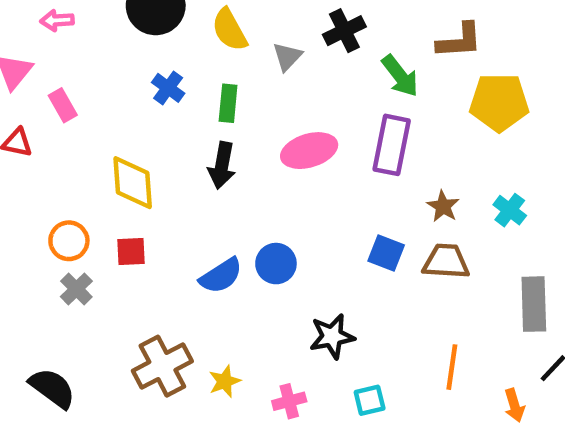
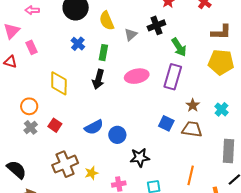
brown L-shape: (459, 41) -> (221, 32), moved
red square: (131, 252) -> (55, 125), moved, turned 32
blue circle: (276, 264) -> (117, 135), moved

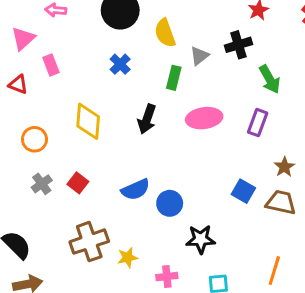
green rectangle: (103, 53) -> (174, 78), moved
purple rectangle: (173, 77) -> (258, 123), size x0.7
orange circle: (29, 106) -> (34, 139), moved

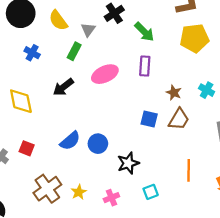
green rectangle: (174, 78) -> (74, 51), turned 30
black arrow: (147, 119) -> (63, 87), turned 50
brown trapezoid: (281, 202) -> (179, 119), turned 125

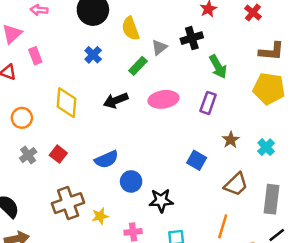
brown trapezoid: (179, 119) -> (236, 184), moved
blue circle: (98, 144) -> (131, 181), moved

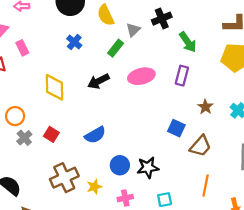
orange circle: (22, 118) -> (15, 116), moved
blue circle: (131, 181) -> (120, 165), moved
brown trapezoid: (236, 184) -> (200, 146), moved

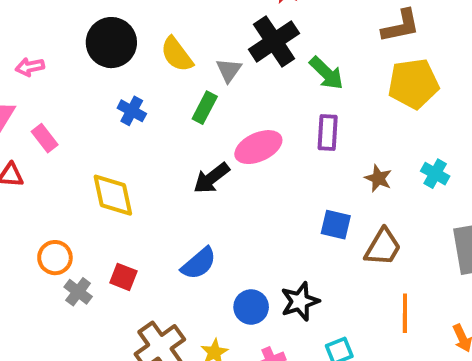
black cross: (162, 19) -> (274, 41), size x1.4
black arrow: (99, 81) -> (212, 178), moved

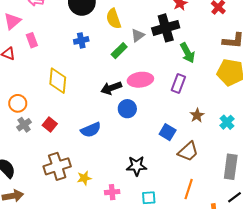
blue cross: (132, 111) -> (81, 40), turned 32
blue circle: (251, 307) -> (127, 109), moved

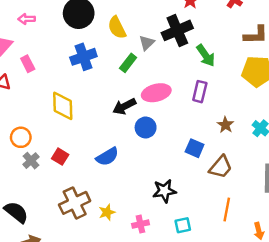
blue cross: (81, 40) -> (83, 57), size x1.5

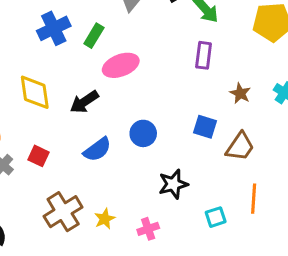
green rectangle: (128, 63) -> (94, 36), moved
pink ellipse: (156, 93) -> (121, 65), moved
black arrow: (124, 106) -> (84, 102), moved
blue circle: (146, 128) -> (143, 133), moved
cyan square: (183, 225) -> (216, 217), moved

